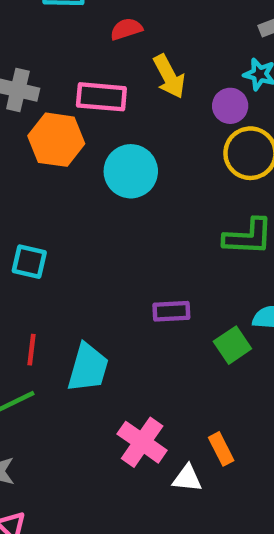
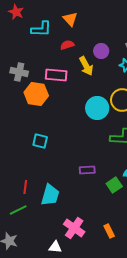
purple circle: (230, 106) -> (101, 51), moved
cyan circle: (131, 171) -> (97, 108), moved
cyan square: (29, 262) -> (40, 141), moved
white triangle: (187, 478) -> (55, 247), moved

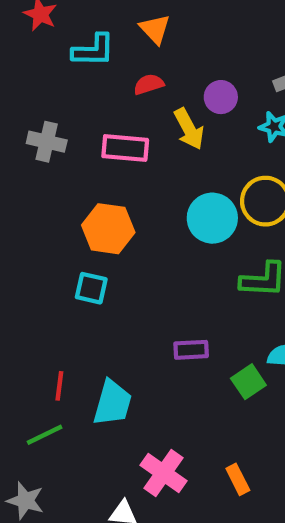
orange hexagon: (36, 94) -> (108, 229), moved

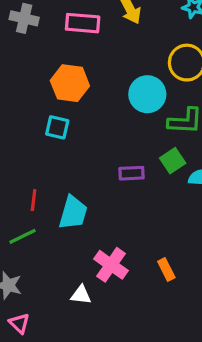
cyan circle: (212, 218) -> (147, 94), moved
green square: (248, 382) -> (173, 161), moved

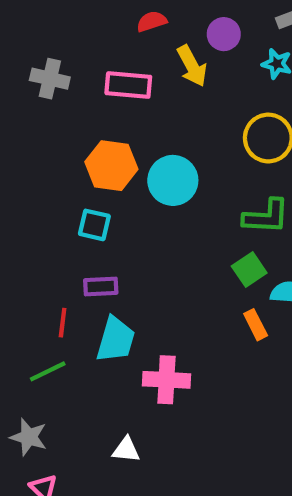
cyan circle: (147, 94) -> (173, 180), moved
purple rectangle: (132, 173) -> (101, 286), moved
pink cross: (111, 265) -> (166, 380), moved, turned -32
orange rectangle: (166, 270) -> (256, 325), moved

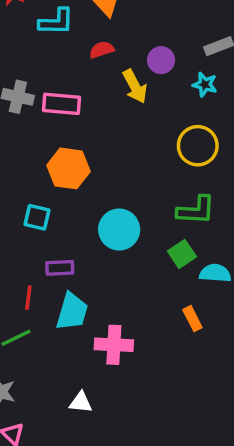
pink rectangle: (128, 85) -> (62, 104), moved
cyan circle: (173, 180) -> (119, 230), moved
cyan square: (94, 225) -> (37, 217), moved
orange rectangle: (256, 325) -> (192, 319), moved

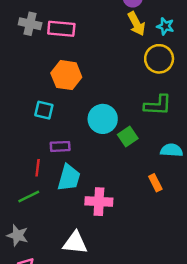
cyan star: (205, 85) -> (165, 26), moved
yellow arrow: (135, 86) -> (136, 24), moved
green square: (182, 254) -> (128, 136), moved
white triangle: (81, 402) -> (75, 243), size x1.5

